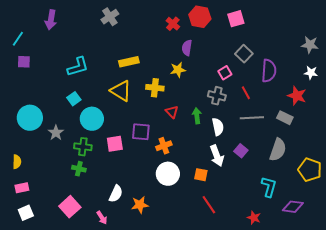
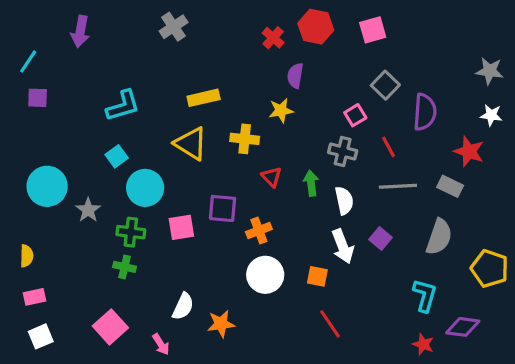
red star: (254, 218) -> (423, 344), moved

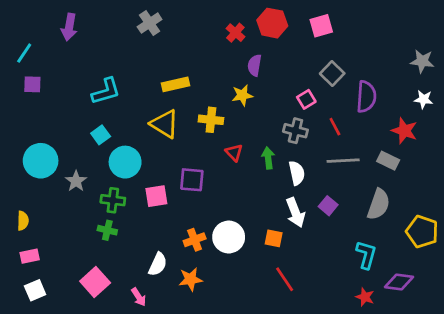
orange cross: (259, 231) -> (195, 240), moved

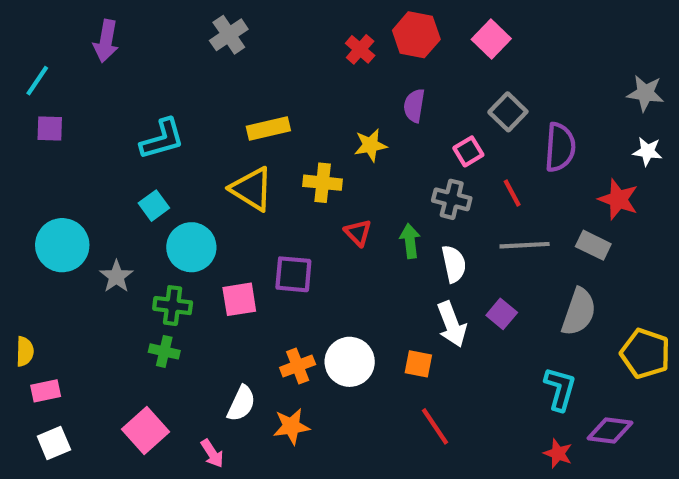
pink square: (321, 26) -> (491, 39), turned -30
purple semicircle: (255, 65) -> (414, 106), moved
yellow semicircle: (23, 221) -> (25, 351), moved

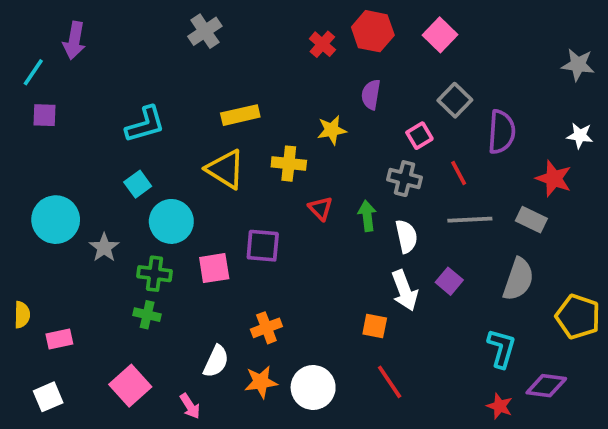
purple arrow: (106, 41) -> (74, 40), moved
gray star: (645, 93) -> (578, 65), moved
white circle: (350, 362) -> (313, 387), moved
pink rectangle: (46, 391) -> (59, 339), moved

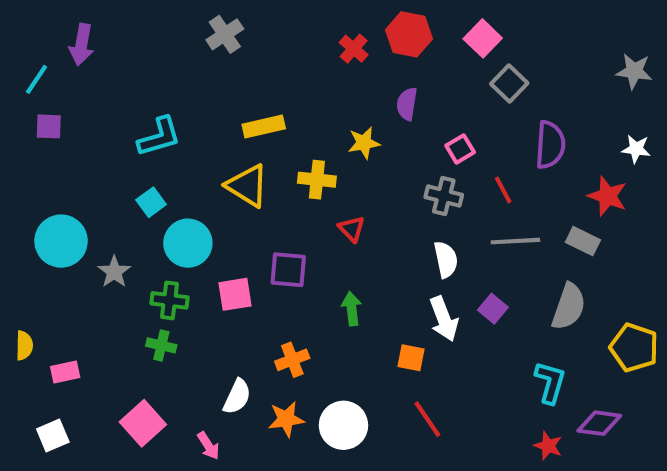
gray square: (455, 100) -> (509, 83), moved
green arrow: (367, 216) -> (352, 309), moved

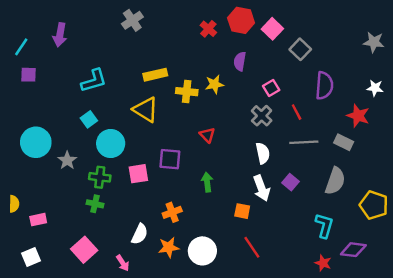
pink square: (483, 38) -> (272, 29), moved
purple arrow: (81, 45) -> (60, 35), moved
yellow cross: (317, 180) -> (187, 92), moved
gray cross: (444, 196) -> (262, 116), turned 30

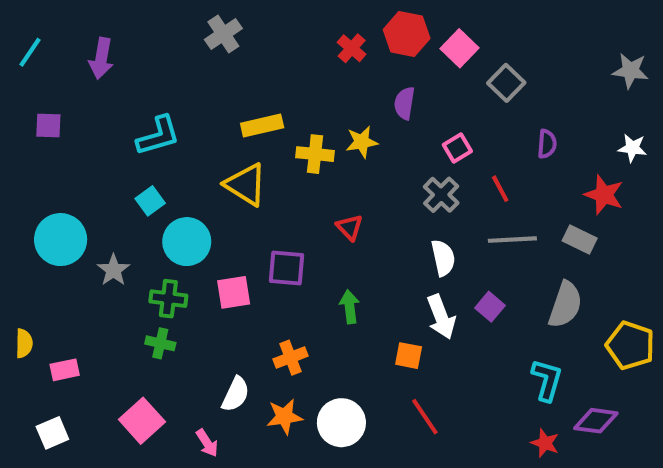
cyan line: (21, 47) -> (30, 52), moved
purple semicircle: (324, 86) -> (547, 144), size x0.6

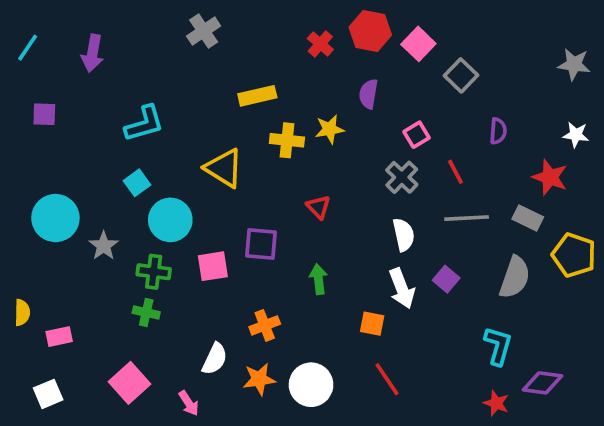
yellow rectangle: (262, 126) -> (257, 96), moved
yellow pentagon: (630, 345) -> (574, 255), moved

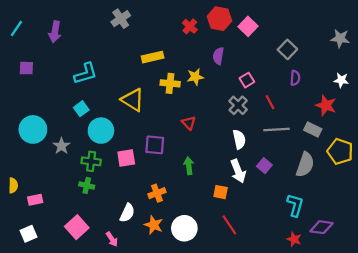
gray square: (461, 75) -> (287, 49), moved
orange star: (259, 379) -> (154, 225), turned 30

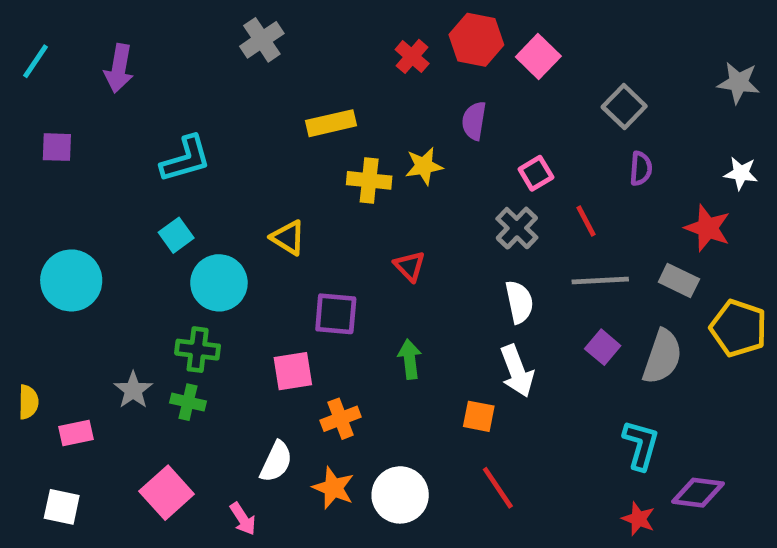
yellow triangle: (133, 100) -> (288, 238), moved, size x0.7
gray star: (61, 146) -> (133, 390), moved
pink square: (126, 158) -> (293, 371), moved
purple square: (264, 166) -> (603, 347), moved
white square: (29, 234) -> (62, 507), turned 35

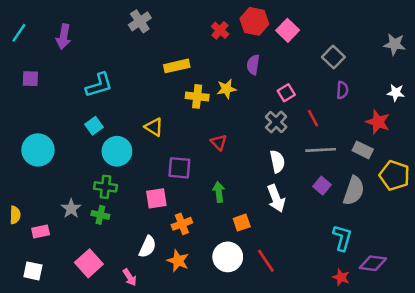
orange square: (479, 416) -> (242, 223), moved, turned -30
white circle: (400, 495) -> (228, 257), moved

